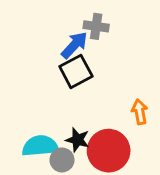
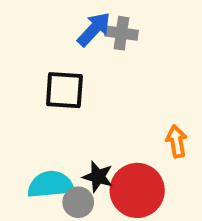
blue arrow: (74, 45) -> (94, 29), moved
black square: (76, 71) -> (64, 90), moved, turned 32

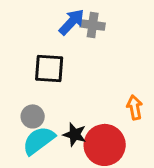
cyan semicircle: (51, 185) -> (39, 140), turned -32
gray circle: (78, 202) -> (33, 116), moved

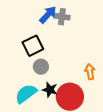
black square: (49, 68) -> (33, 46), turned -30
gray circle: (33, 116) -> (41, 67), moved

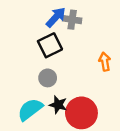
black square: (33, 46) -> (50, 45), moved
orange arrow: (90, 72) -> (105, 62), moved

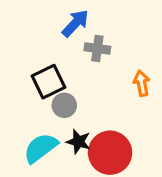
gray cross: (72, 20) -> (97, 49), moved
black square: (50, 45) -> (48, 82), moved

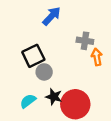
gray cross: (97, 49) -> (85, 41), moved
cyan semicircle: (41, 148) -> (28, 101), size x0.7

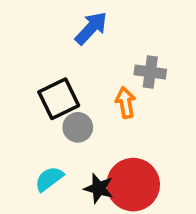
orange arrow: (97, 57) -> (125, 103), moved
black star: (54, 97) -> (99, 188), moved

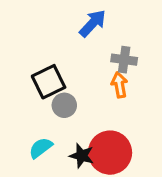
blue arrow: (91, 28) -> (93, 23), moved
orange arrow: (125, 103) -> (119, 85), moved

